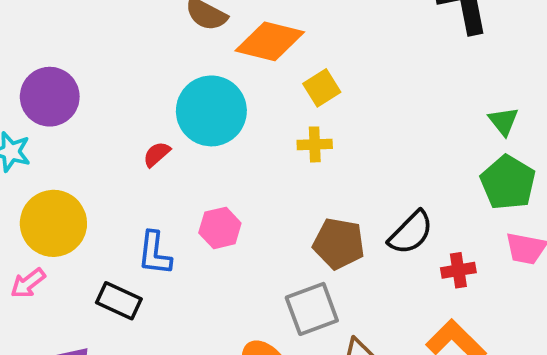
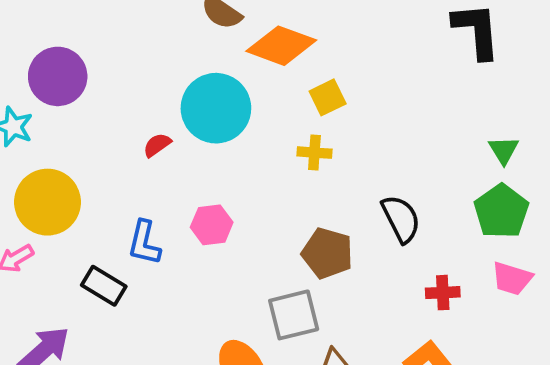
black semicircle: (411, 233) -> (401, 219), moved, turned -78

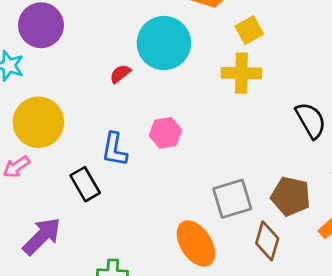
yellow cross: (314, 153) -> (241, 73), size x1.5
brown pentagon: (327, 253) -> (291, 196), moved
black rectangle: (104, 286) -> (85, 184), turned 32

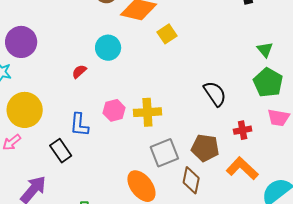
cyan circle: (164, 43) -> (108, 48), size x0.7
yellow cross: (241, 73) -> (147, 112), moved

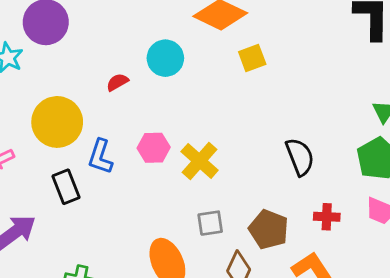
yellow circle: (25, 110) -> (57, 122), moved
yellow cross: (147, 112) -> (200, 161), turned 32
gray square: (164, 153) -> (210, 223), size x0.7

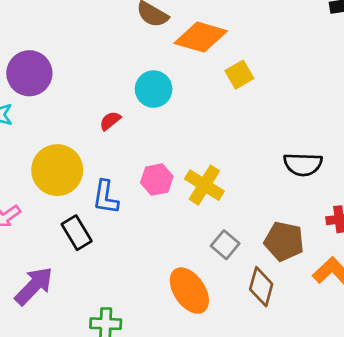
black semicircle: (300, 157) -> (303, 164), turned 123
gray square: (210, 223) -> (225, 245), turned -32

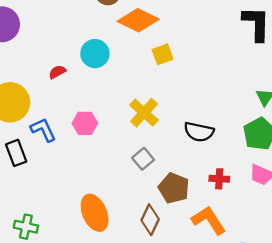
yellow cross: (204, 185) -> (144, 113), moved
blue L-shape: (106, 197) -> (43, 130), turned 136
gray square: (225, 245) -> (143, 159), moved

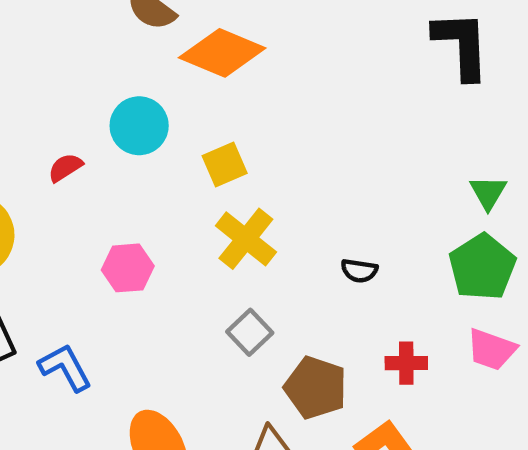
yellow square: (163, 54) -> (225, 164), moved
blue L-shape: (43, 130) -> (65, 367), moved
black semicircle: (199, 132) -> (359, 271), size x0.6

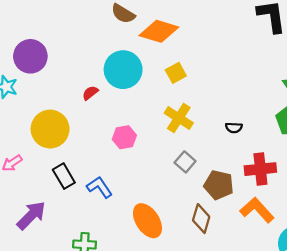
cyan circle: (139, 126) -> (123, 70), size x1.4
yellow square: (225, 164) -> (176, 73), moved
red cross: (406, 363) -> (260, 169), size x1.6

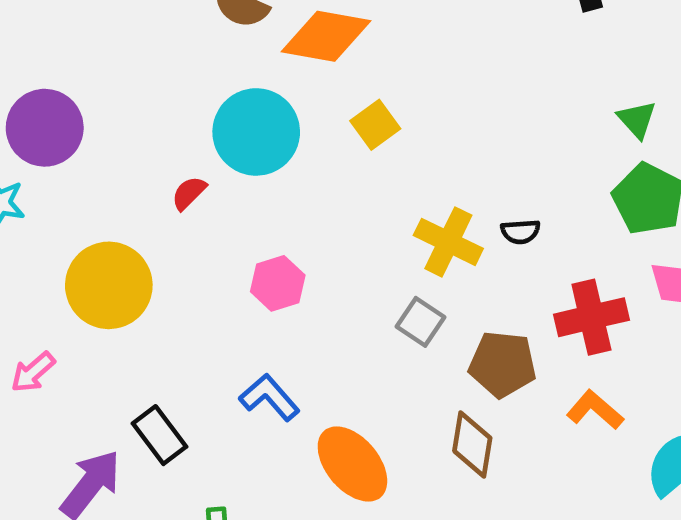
yellow cross: (179, 118) -> (448, 242), moved
black rectangle: (64, 176) -> (160, 435), moved
blue L-shape: (100, 187) -> (269, 397), moved
orange L-shape: (257, 210) -> (595, 410), size x0.7

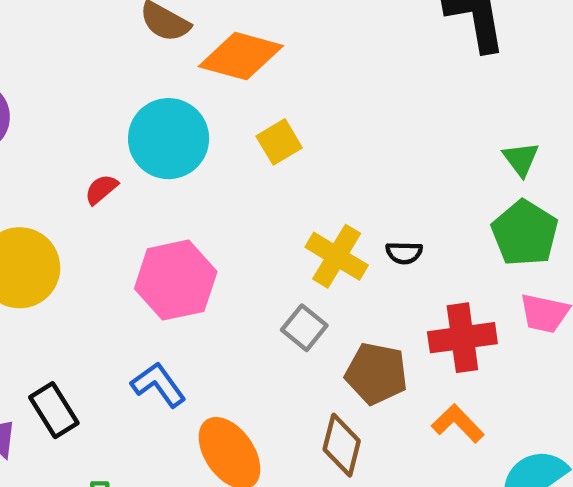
pink hexagon: (278, 283) -> (176, 280), size x1.6

